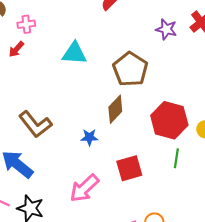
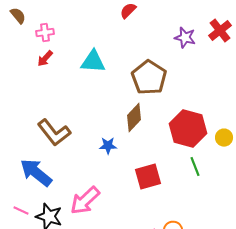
red arrow: (16, 49) -> (45, 59), moved
green line: (176, 158) -> (195, 167), turned -30
pink arrow: (84, 188) -> (85, 201), moved

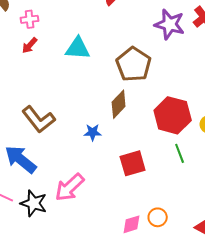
purple star: (185, 38) -> (170, 24), size x1.4

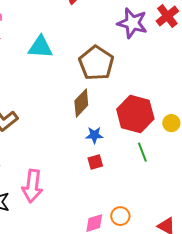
blue star: (93, 132) -> (94, 135), moved
red square: (133, 163) -> (95, 162), size x0.6
pink arrow: (70, 187) -> (32, 186), turned -40

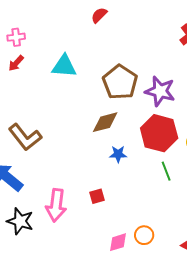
purple star: (132, 23) -> (160, 91), moved
brown diamond: (81, 103) -> (105, 122), turned 32
red square: (95, 162) -> (97, 196), moved

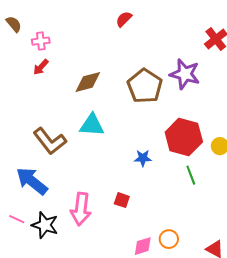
cyan triangle: (64, 66) -> (92, 125), moved
purple star: (160, 91) -> (185, 74), moved
brown diamond: (105, 122) -> (88, 82), moved
red square: (97, 196) -> (122, 200), turned 35

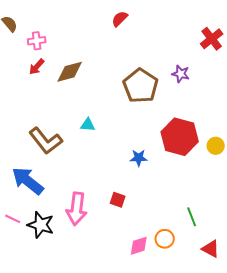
purple star: (185, 74) -> (181, 74), size x0.6
brown diamond: (88, 82) -> (70, 72), moved
cyan triangle: (92, 125) -> (88, 125), size x0.6
green line: (191, 175) -> (192, 217), moved

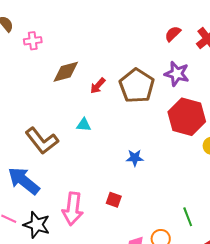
red semicircle: (120, 19) -> (173, 34), moved
red arrow: (37, 67) -> (98, 86), moved
purple star: (181, 74) -> (177, 74), size x1.4
red hexagon: (180, 137) -> (187, 117), moved

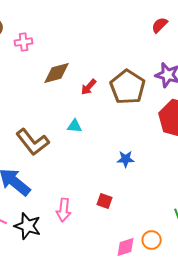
red semicircle: (173, 34) -> (160, 25), moved
pink arrow: (73, 209) -> (64, 210), size x0.7

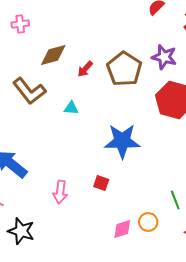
brown L-shape: (33, 142) -> (29, 91), moved
blue star: (126, 159) -> (122, 141), size x2.0
black star: (28, 226) -> (21, 231), moved

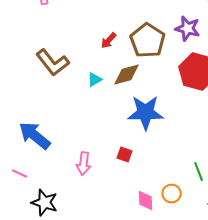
brown diamond: (53, 55) -> (127, 75), moved
cyan triangle: (71, 108) -> (95, 80), turned -35
pink diamond: (122, 229) -> (146, 201), turned -75

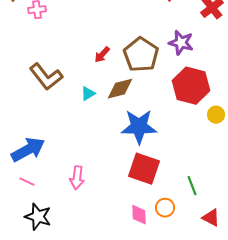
blue arrow: (35, 136) -> (28, 150), turned 112
red square: (125, 155) -> (144, 169), moved, size x2.0
pink line: (20, 174) -> (27, 182), moved

